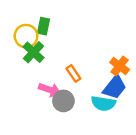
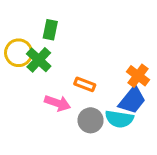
yellow circle: (26, 36) -> (19, 53), moved
orange rectangle: (73, 73) -> (85, 84), turned -35
gray circle: (63, 101) -> (91, 120), moved

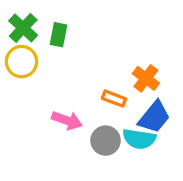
green cross: (39, 60) -> (23, 28), moved
orange cross: (138, 76) -> (146, 78), moved
orange rectangle: (85, 84) -> (114, 99), moved

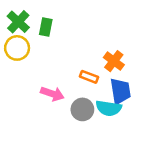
blue trapezoid: (154, 117) -> (120, 91), turned -48

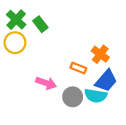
green rectangle: (46, 27) -> (40, 24), turned -49
blue trapezoid: (120, 91) -> (106, 81), turned 50

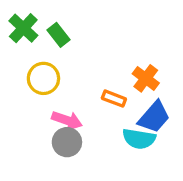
yellow circle: (15, 43) -> (43, 78), moved
gray circle: (73, 97) -> (67, 142), moved

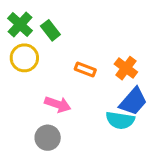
yellow circle: (43, 78) -> (24, 58), moved
orange rectangle: (114, 99) -> (85, 69), moved
gray circle: (67, 142) -> (48, 138), moved

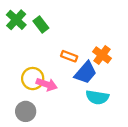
yellow circle: (24, 58) -> (33, 79), moved
blue trapezoid: (133, 101) -> (86, 73), moved
gray circle: (48, 138) -> (26, 111), moved

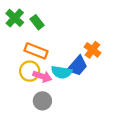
orange rectangle: (69, 56) -> (36, 51), moved, size x1.5
cyan semicircle: (97, 97) -> (62, 72), moved
gray circle: (26, 111) -> (42, 101), moved

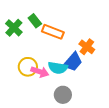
green cross: (15, 18) -> (14, 28), moved
orange rectangle: (36, 51) -> (53, 32), moved
gray circle: (42, 101) -> (63, 95), moved

